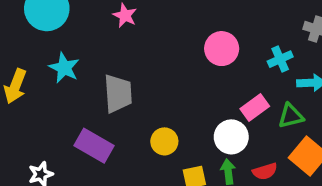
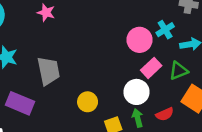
pink circle: (222, 49) -> (140, 40), moved
purple rectangle: (94, 146) -> (20, 103), moved

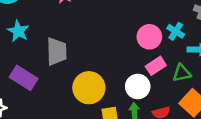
cyan cross: (165, 30) -> (176, 31), turned -36
yellow circle: (88, 102) -> (89, 88), size x1.6

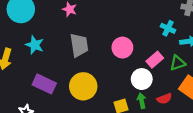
pink circle: (149, 37) -> (122, 48), moved
gray trapezoid: (57, 51) -> (79, 45), moved
yellow circle: (89, 88) -> (83, 86), moved

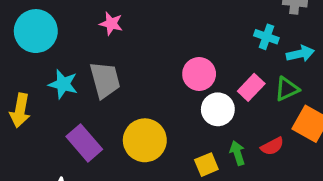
gray trapezoid: (79, 45) -> (105, 80), moved
white circle: (142, 79) -> (218, 109), moved
purple rectangle: (44, 84) -> (84, 143), turned 30

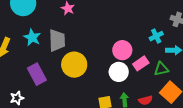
cyan cross: (266, 37) -> (156, 36), turned 32
pink circle: (199, 74) -> (122, 50), moved
yellow circle: (145, 140) -> (74, 65), moved

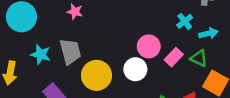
green triangle: (161, 69) -> (199, 58), turned 49
white circle: (119, 72) -> (135, 69), moved

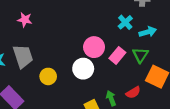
green triangle: (199, 58) -> (140, 55), turned 42
yellow circle: (96, 75) -> (48, 76), size x0.6

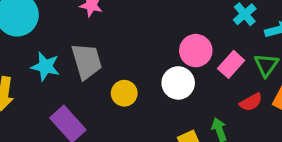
red semicircle: (133, 93) -> (251, 102), moved

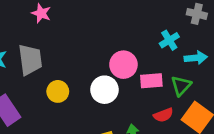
pink rectangle: (231, 64) -> (151, 81), turned 35

